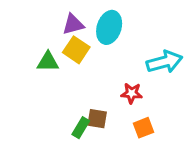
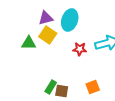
red star: (132, 93) -> (80, 49), moved
brown square: (97, 119) -> (62, 91), moved

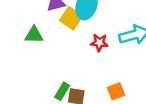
yellow square: (48, 35) -> (71, 18), moved

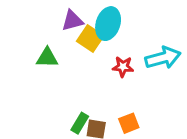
orange square: (116, 91) -> (129, 123), moved

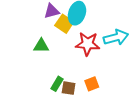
green triangle: (47, 58) -> (41, 46), moved
red star: (123, 67) -> (88, 44), size x1.6

